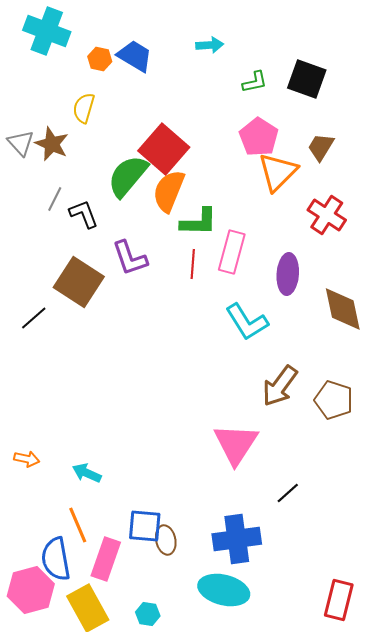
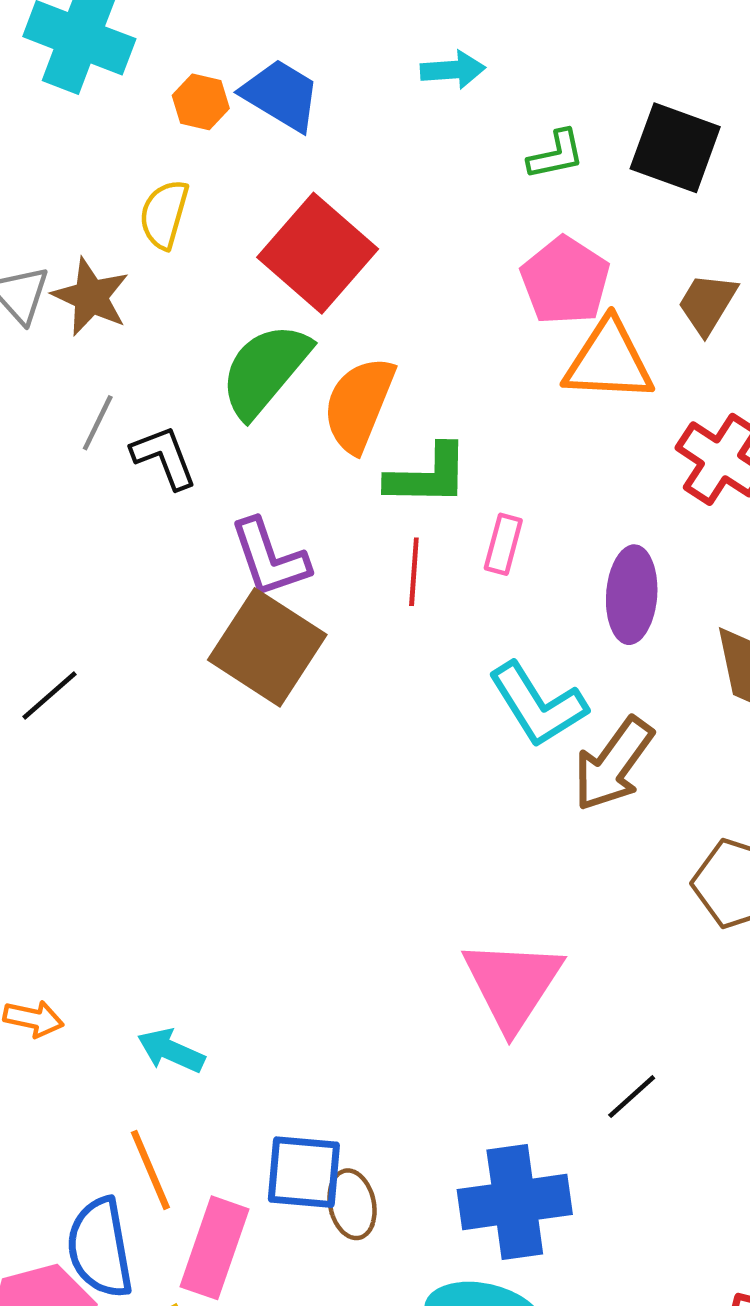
red square: (164, 149) -> (318, 253), moved
orange triangle: (278, 172) -> (609, 361), turned 48
pink rectangle: (232, 252) -> (503, 544), size x0.6
brown square: (79, 282) -> (267, 647), moved
brown arrow: (280, 386) -> (613, 764), moved

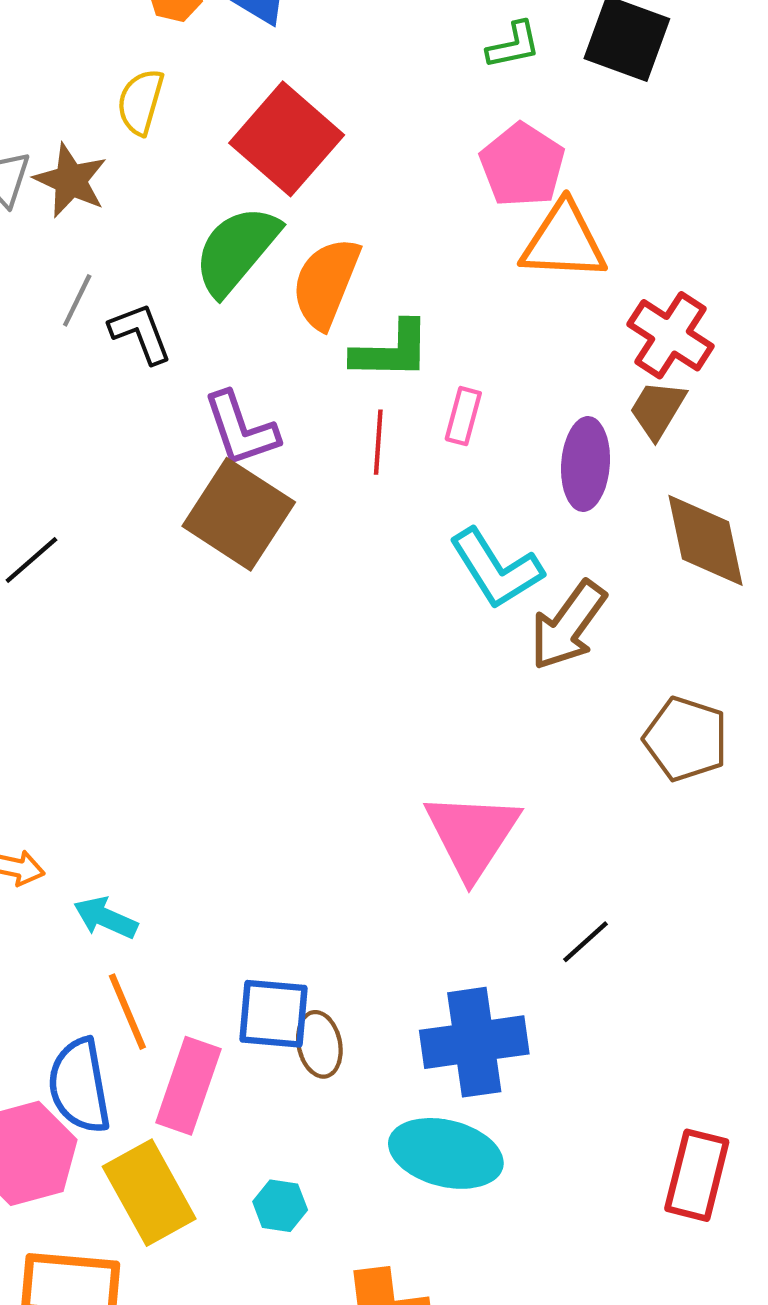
brown trapezoid: (707, 304) -> (658, 409), moved
cyan arrow: (171, 1051) -> (106, 918), moved

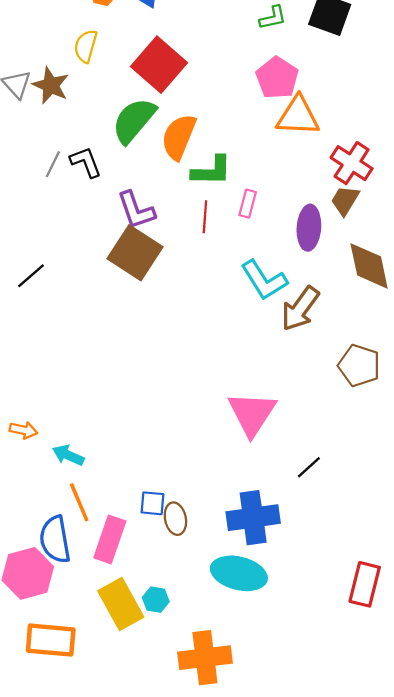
gray line: (77, 300) -> (53, 164), moved
blue square: (274, 1014) -> (152, 503), size x0.7
yellow rectangle: (149, 1193) -> (121, 604), moved

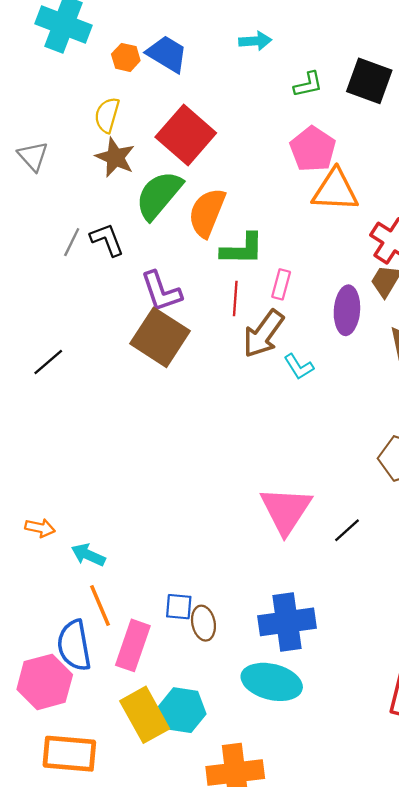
brown star: (51, 85) -> (115, 157), moved
cyan L-shape: (264, 280) -> (299, 367), size x0.6
brown arrow: (300, 309) -> (263, 334), moved
black line: (309, 467) -> (347, 530), moved
cyan hexagon: (156, 600) -> (182, 710), size x1.6

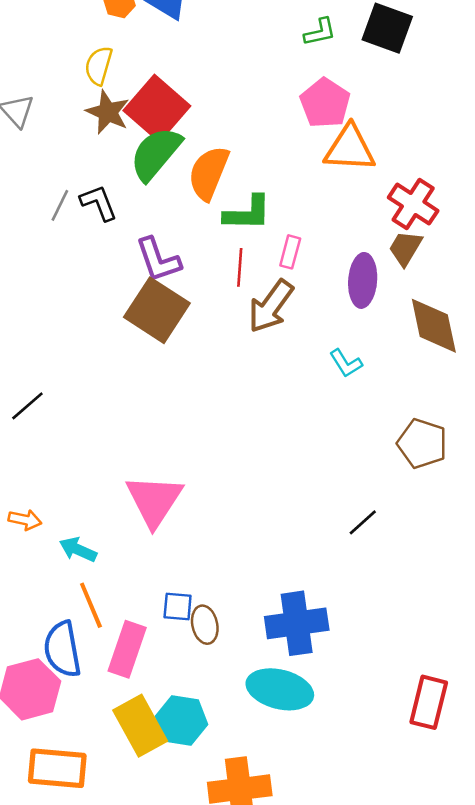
red square: (186, 135) -> (157, 108), moved
black line: (48, 362) -> (27, 406), moved
cyan L-shape: (299, 367) -> (346, 363), moved
pink triangle: (286, 510) -> (154, 500), moved

